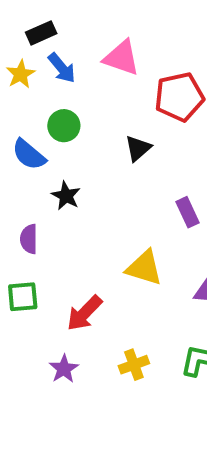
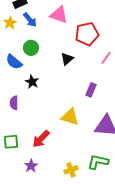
purple rectangle: (187, 212) -> (91, 90), turned 48
green square: (23, 297) -> (11, 142), moved
yellow cross: (134, 365) -> (71, 170), moved

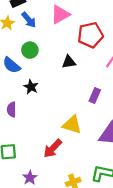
pink triangle: (59, 15) -> (60, 14), turned -48
black triangle: (67, 59) -> (69, 62), turned 32
red arrow: (41, 139) -> (53, 148), moved

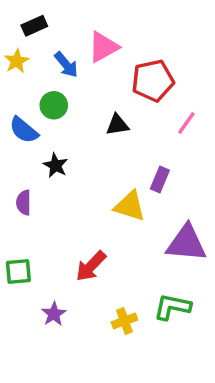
blue arrow: (29, 20) -> (66, 65), moved
yellow triangle: (72, 125) -> (130, 206), moved

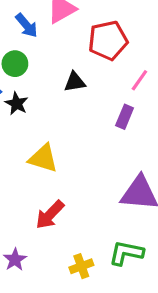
black star: (56, 165) -> (17, 103), moved
purple rectangle: (160, 180) -> (125, 117), moved
yellow triangle: (130, 206) -> (43, 158), moved

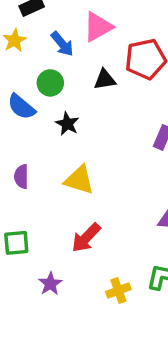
black triangle: (75, 82) -> (105, 80), moved
black star: (17, 103) -> (67, 124), moved

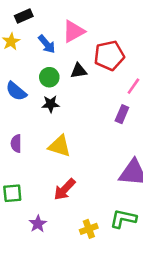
green circle: (50, 83) -> (49, 77), moved
black star: (67, 124) -> (51, 104), turned -30

